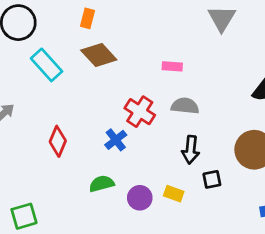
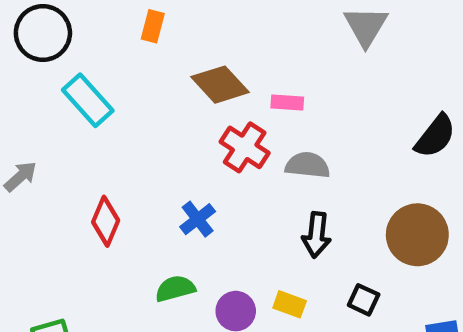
brown diamond: (99, 55) -> (220, 85), moved
red cross: (140, 112) -> (245, 147), moved
black square: (212, 179) -> (364, 300), moved, turned 36

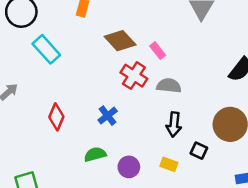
pink rectangle: (287, 103) -> (158, 51), turned 48
black square: (364, 300) -> (199, 151), moved
yellow rectangle: (290, 304) -> (169, 164), moved

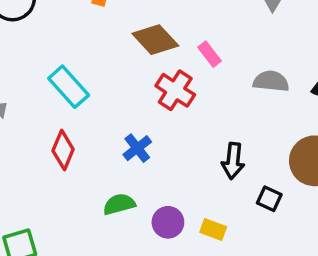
cyan rectangle: (46, 49) -> (69, 87), moved
gray semicircle: (169, 86) -> (271, 81), moved
yellow rectangle: (169, 164) -> (213, 230), moved

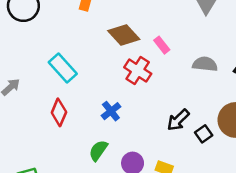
black arrow: (233, 161) -> (178, 120), turned 40
black square: (269, 199) -> (204, 134), moved, turned 30
green semicircle: (119, 204) -> (98, 150), turned -40

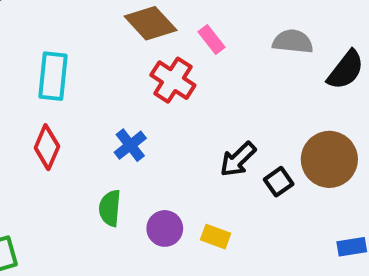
gray semicircle: (205, 64) -> (293, 42), moved
cyan rectangle: (63, 68) -> (53, 76), turned 48
green semicircle: (98, 150) -> (110, 208), turned -30

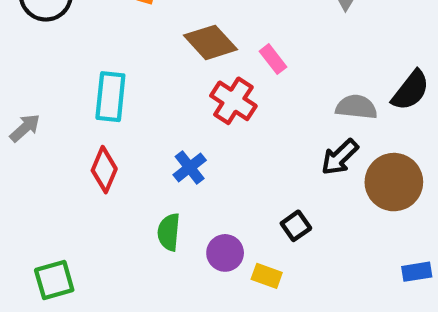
gray semicircle: (293, 42) -> (356, 107), moved
black arrow: (238, 159) -> (340, 157), moved
black square: (279, 182) -> (296, 226), moved
yellow rectangle: (216, 237) -> (267, 276), moved

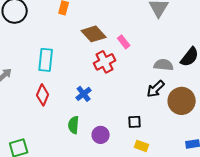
red cross: (233, 101) -> (105, 62), turned 30
black square: (296, 226) -> (135, 122), turned 32
yellow rectangle: (267, 276) -> (142, 146), moved

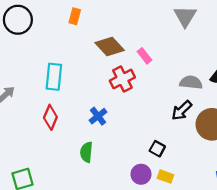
black square: (135, 122) -> (157, 149), turned 32
purple circle: (101, 135) -> (141, 174), moved

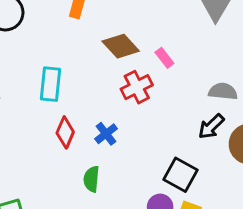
red diamond: (50, 117) -> (65, 132), moved
black square: (157, 149) -> (181, 175), size x1.6

